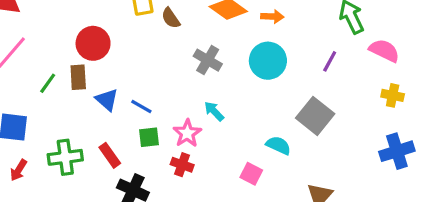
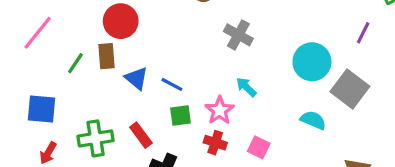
cyan circle: (268, 61) -> (312, 62), moved
pink square: (251, 174) -> (259, 147), moved

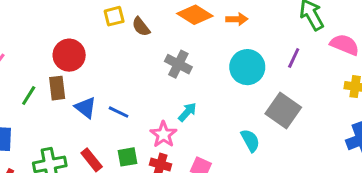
cyan circle: (312, 62) -> (247, 67), moved
cyan arrow: (246, 87) -> (187, 112), turned 90
green square: (181, 115) -> (128, 157), moved
cyan semicircle: (313, 120) -> (250, 140), turned 40

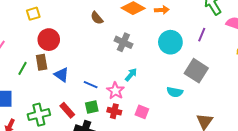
yellow square: (114, 16) -> (33, 14), moved
blue line: (119, 112) -> (91, 85), moved
cyan semicircle: (250, 140) -> (175, 92), turned 133

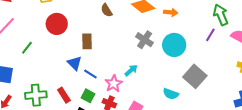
purple line: (202, 35) -> (210, 35), moved
gray cross: (123, 42) -> (145, 40), moved
brown rectangle: (42, 62) -> (87, 41), moved
blue triangle: (62, 75) -> (75, 63), moved
green square: (92, 107) -> (88, 96), turned 32

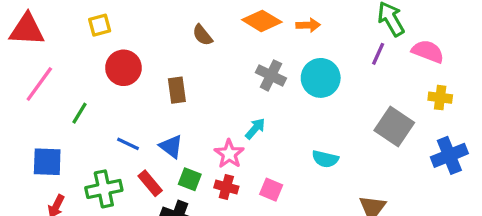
blue triangle: (75, 63) -> (171, 146), moved
blue line: (90, 74) -> (128, 144), moved
gray square: (195, 76) -> (394, 126), moved

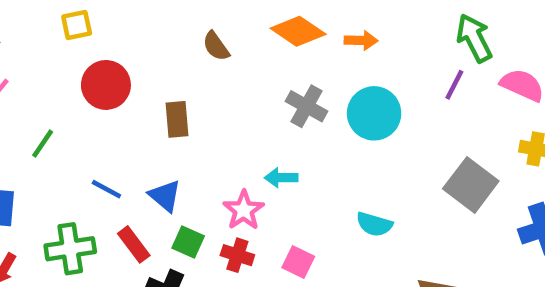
cyan arrow: (255, 129) -> (281, 178), turned -135

